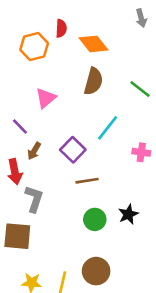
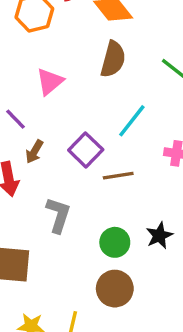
brown line: (87, 181) -> (118, 176), moved
gray L-shape: (34, 199) -> (58, 215), moved
brown circle: (96, 271) -> (115, 289), moved

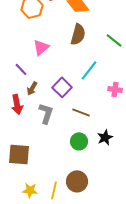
brown line: (118, 176) -> (81, 112), moved, turned 30
gray L-shape: (58, 215) -> (46, 113), moved
brown circle: (115, 289) -> (77, 181), moved

